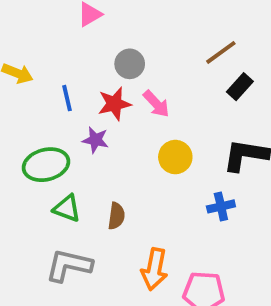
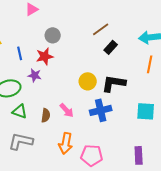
pink arrow: (156, 104) -> (67, 110), moved
yellow circle: (175, 157) -> (88, 81), moved
blue cross: (221, 206) -> (101, 110), size x1.5

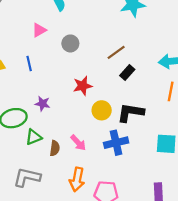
gray circle: (53, 35) -> (70, 43), moved
blue line: (20, 53) -> (29, 64), moved
red star: (45, 56) -> (83, 86), moved
green triangle: (20, 111) -> (34, 137), moved, turned -42

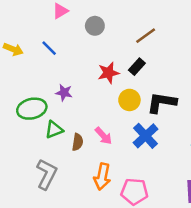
blue line: (29, 64) -> (49, 48), turned -32
black rectangle: (127, 72) -> (137, 67), moved
blue cross: (116, 143) -> (146, 136), turned -30
gray L-shape: (27, 177) -> (47, 174), turned 104

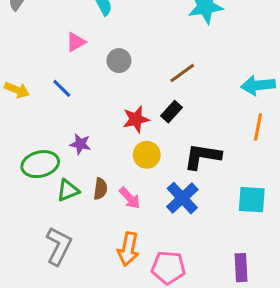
yellow circle: (129, 100) -> (147, 155), moved
brown semicircle: (78, 142) -> (100, 189), moved

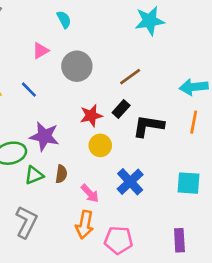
gray circle: (119, 61) -> (77, 66), size x1.5
purple star: (80, 144) -> (44, 136), size x1.6
black L-shape: (202, 156) -> (148, 126), moved
pink arrow: (130, 198) -> (90, 193), moved

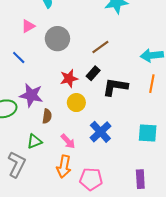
brown semicircle: (61, 174) -> (47, 116), moved
green triangle: (34, 175) -> (34, 141), moved

